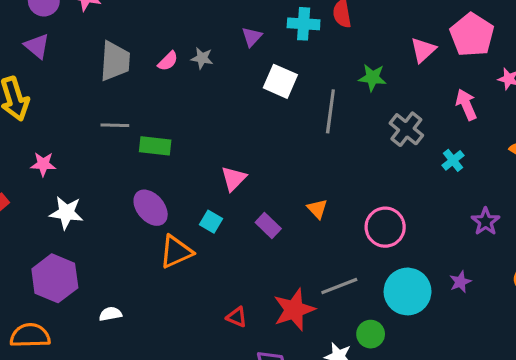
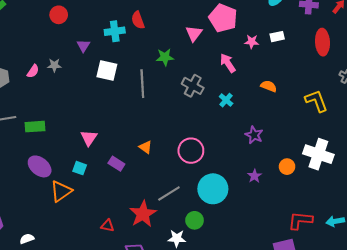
purple star: (460, 282) -> (254, 176), moved

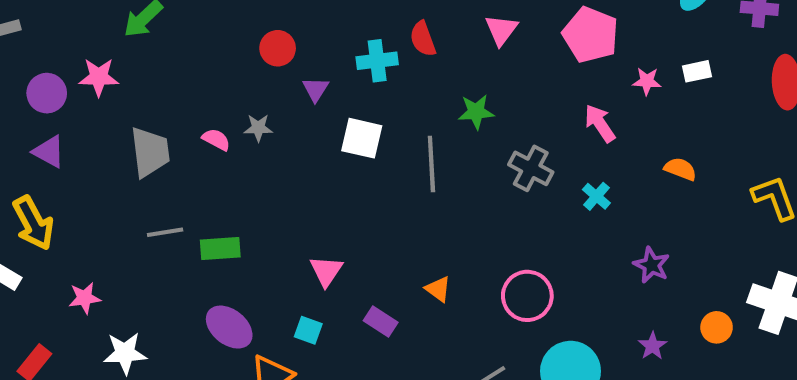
red circle: (59, 15) -> (278, 48), moved
pink triangle: (194, 33) -> (501, 30), moved
pink semicircle: (33, 71) -> (216, 139), turned -96

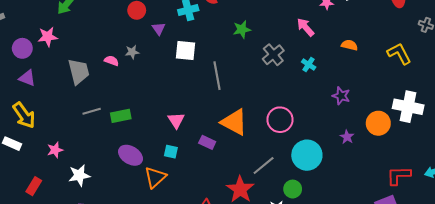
gray line: (431, 164) -> (217, 76), moved
gray cross: (531, 168) -> (273, 55), turned 30
orange triangle: (438, 289) -> (234, 122), size x2.0
orange circle: (717, 327) -> (378, 123), size x1.5

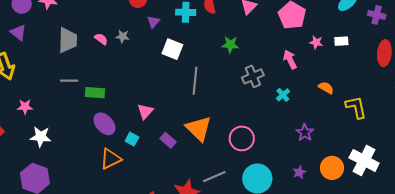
yellow L-shape: (399, 54) -> (356, 107), moved
purple ellipse: (130, 155) -> (105, 124), moved

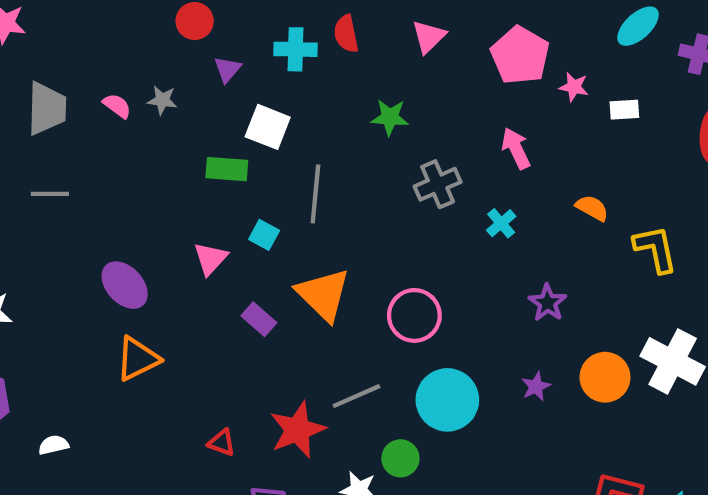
pink star: (316, 42) -> (574, 87), moved
green rectangle: (95, 93) -> (227, 169), moved
cyan square: (132, 139) -> (264, 235), moved

